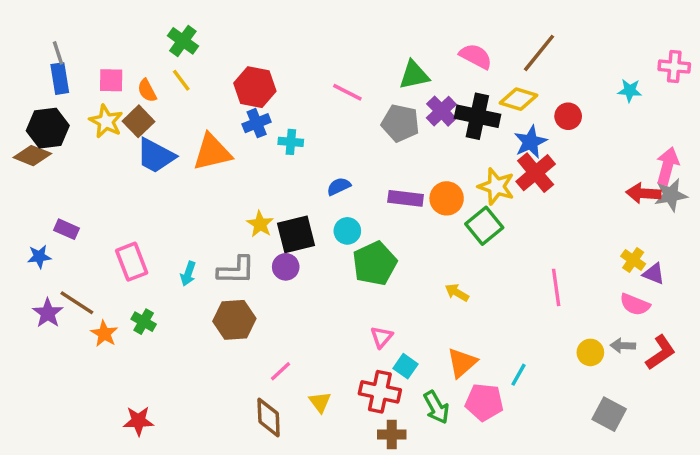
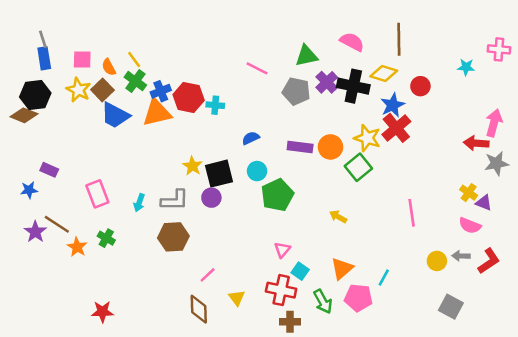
green cross: (183, 41) -> (135, 81), moved
brown line: (539, 53) -> (399, 39), turned -40
red hexagon: (255, 87) -> (189, 98), moved
blue cross: (257, 123) -> (161, 91), moved
gray star: (671, 195) -> (496, 163), moved

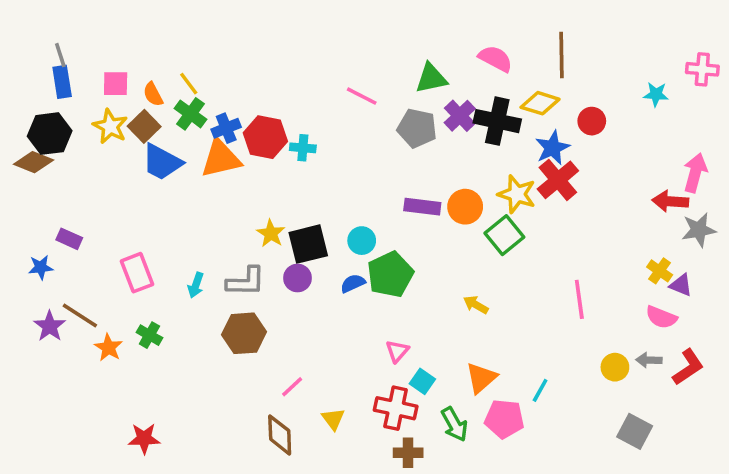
blue semicircle: (251, 138) -> (353, 283), moved

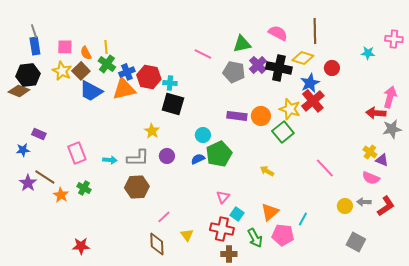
yellow line: (189, 84) -> (106, 47), turned 32
black square: (308, 244) -> (173, 104), moved, turned 30
cyan arrow: (196, 285) -> (110, 160), turned -104
pink line: (579, 299) -> (325, 168), turned -35

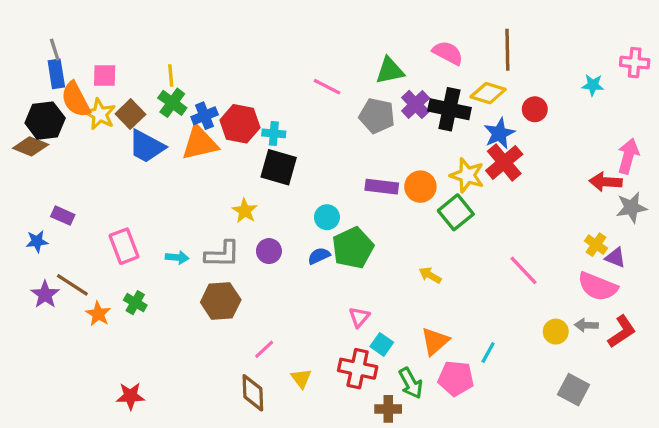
orange semicircle: (86, 53) -> (76, 100), moved, size x1.6
pink semicircle: (371, 178) -> (598, 286), size x1.4
brown cross: (229, 254) -> (388, 409), moved

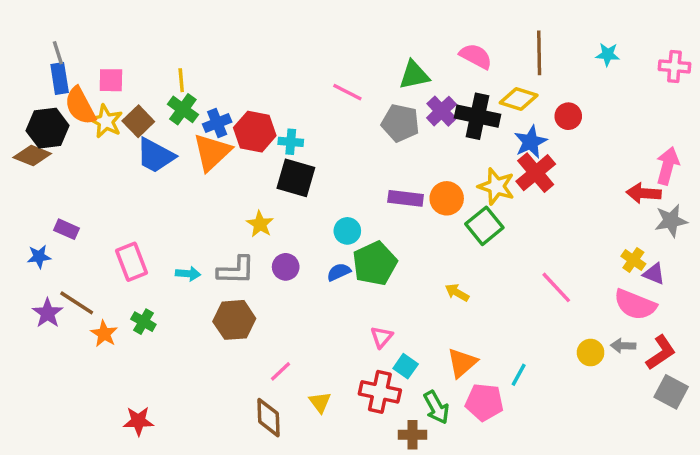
cyan star: (593, 85) -> (608, 54), moved
orange triangle: (200, 143) -> (212, 152), turned -30
gray square: (573, 390) -> (671, 392), moved

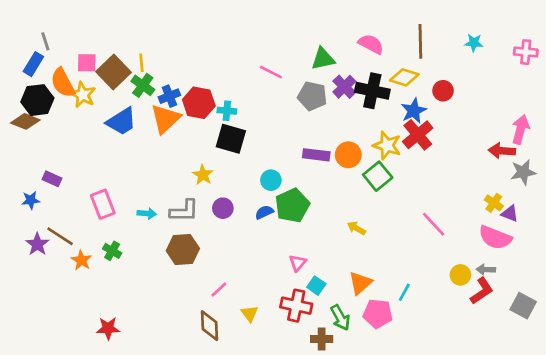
blue rectangle: (60, 78) -> (33, 64), moved, turned 40
brown square: (138, 121) -> (113, 72), moved, size x1.4
blue trapezoid: (155, 156) -> (121, 121), turned -60
red L-shape: (661, 353) -> (482, 291), moved

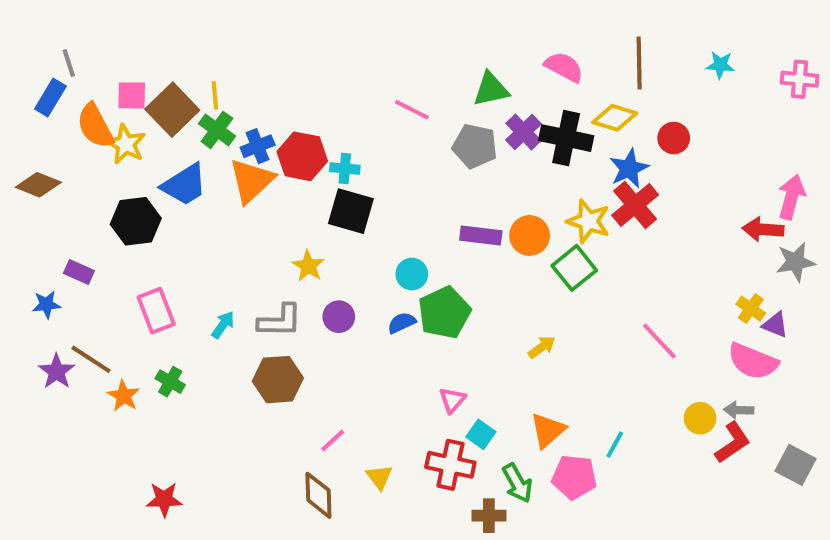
black hexagon: (37, 100) -> (136, 221), moved
cyan arrow: (147, 214) -> (223, 325), turned -60
yellow arrow: (356, 228) -> (542, 347), turned 114

